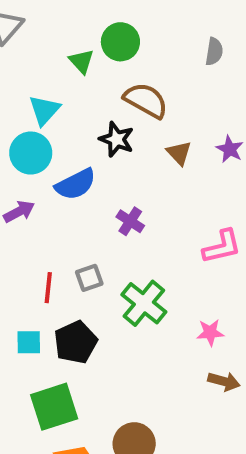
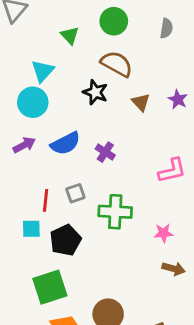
green circle: (120, 42) -> (114, 21), moved
blue semicircle: (76, 184) -> (65, 143), moved
green cross: (144, 303) -> (115, 212), turned -36
cyan square: (29, 342) -> (31, 229), moved

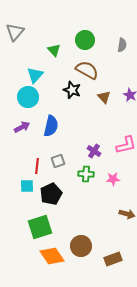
blue semicircle: (65, 143) -> (51, 126), turned -50
purple cross: (105, 152) -> (94, 151), moved
green cross: (115, 212) -> (86, 174), size x0.7
pink star: (164, 233) -> (113, 179), moved

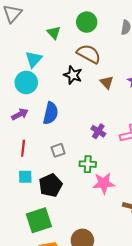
purple cross: (94, 151) -> (98, 131), moved
red line: (37, 166) -> (23, 148), moved
pink star: (113, 179) -> (104, 183), moved, size x1.5

